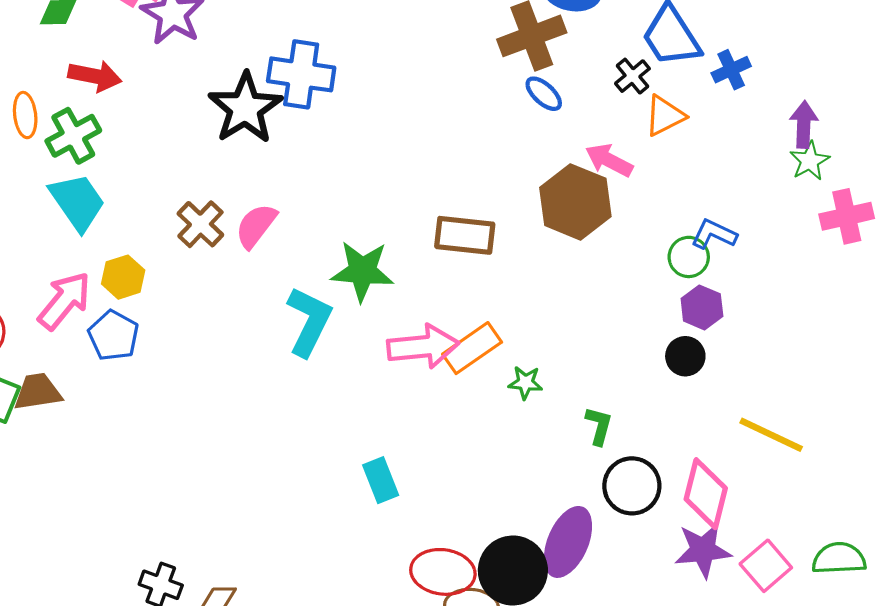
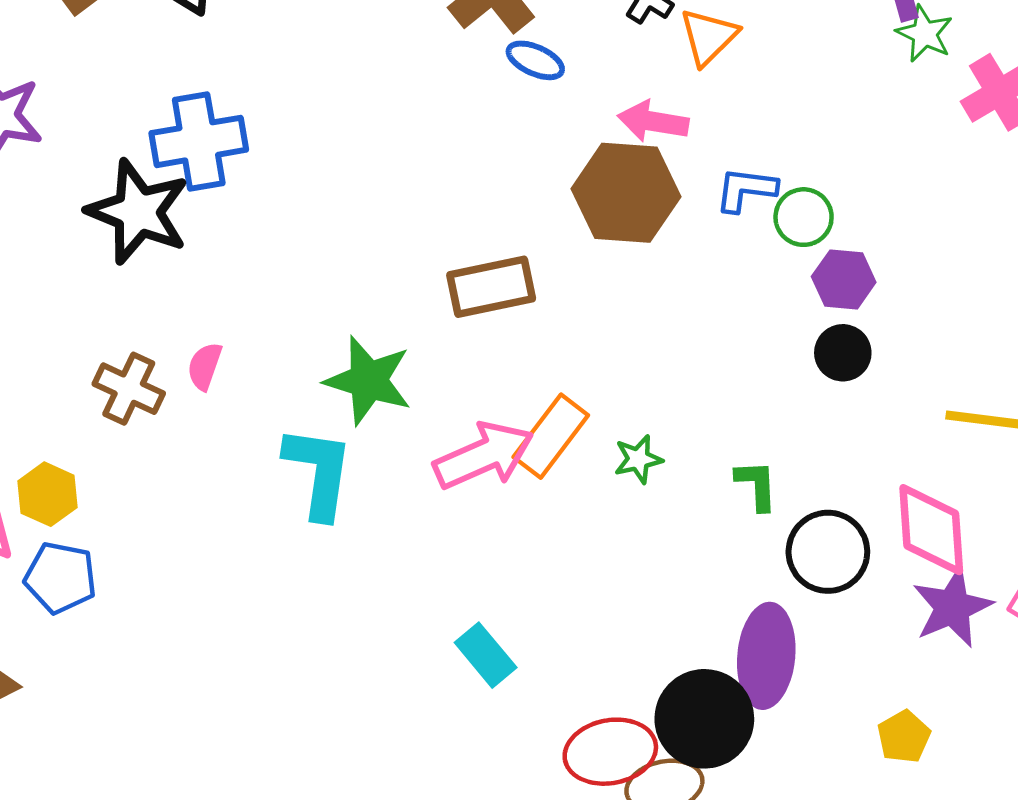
pink semicircle: (256, 226) -> (205, 366), size x0.7
blue L-shape: (714, 234) -> (746, 189), moved
green star: (362, 271) -> (368, 380), turned 30

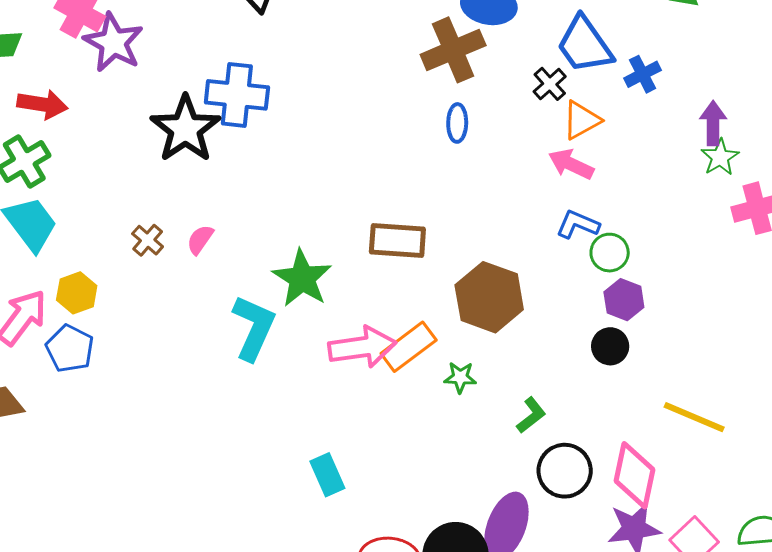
blue ellipse: (535, 60) -> (457, 123), moved, turned 51
pink arrow: (653, 121) -> (571, 164), moved
brown hexagon: (626, 193) -> (489, 297), moved
brown cross: (129, 389) -> (148, 240), size x0.7
green L-shape: (757, 485) -> (531, 415), turned 39

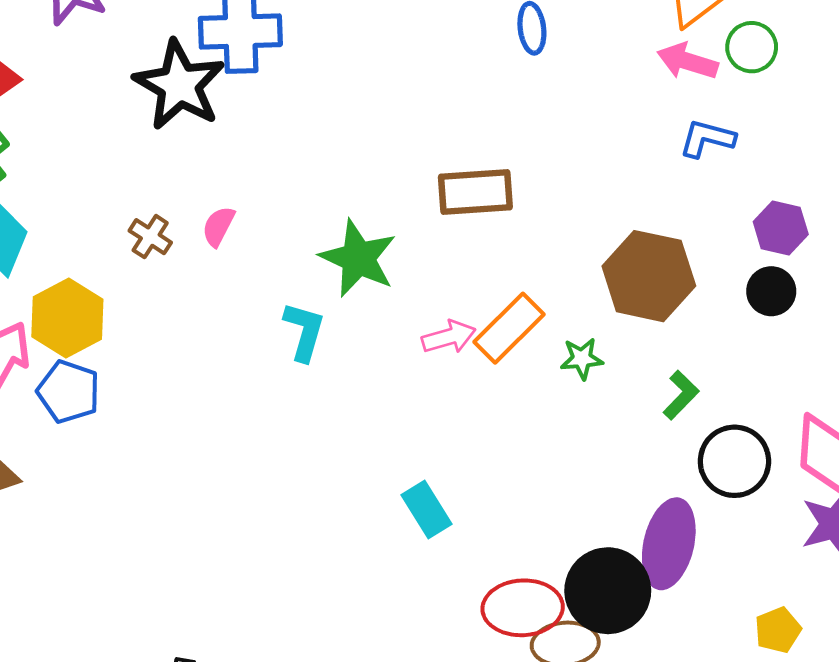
green circle: (610, 253) -> (752, 47), moved
yellow hexagon: (77, 293) -> (67, 318), size x1.4
brown hexagon: (489, 297) -> (649, 276), moved
cyan L-shape: (254, 328) -> (304, 331), size x0.7
pink arrow: (362, 347) -> (449, 337), size x0.6

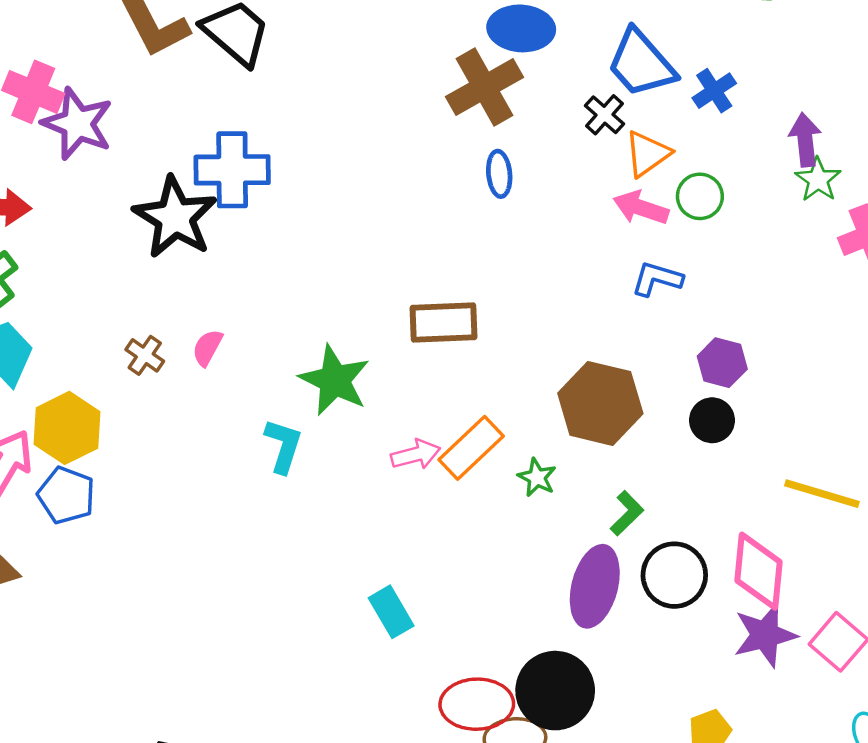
green star: (582, 359) -> (537, 477), turned 30
purple ellipse: (669, 544) -> (595, 586), moved

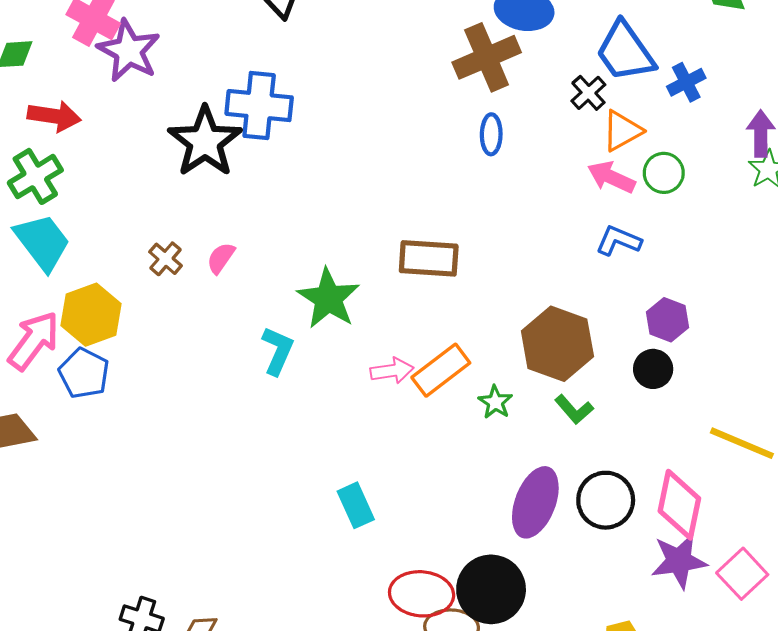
green L-shape: (627, 513) -> (574, 409), moved, turned 87

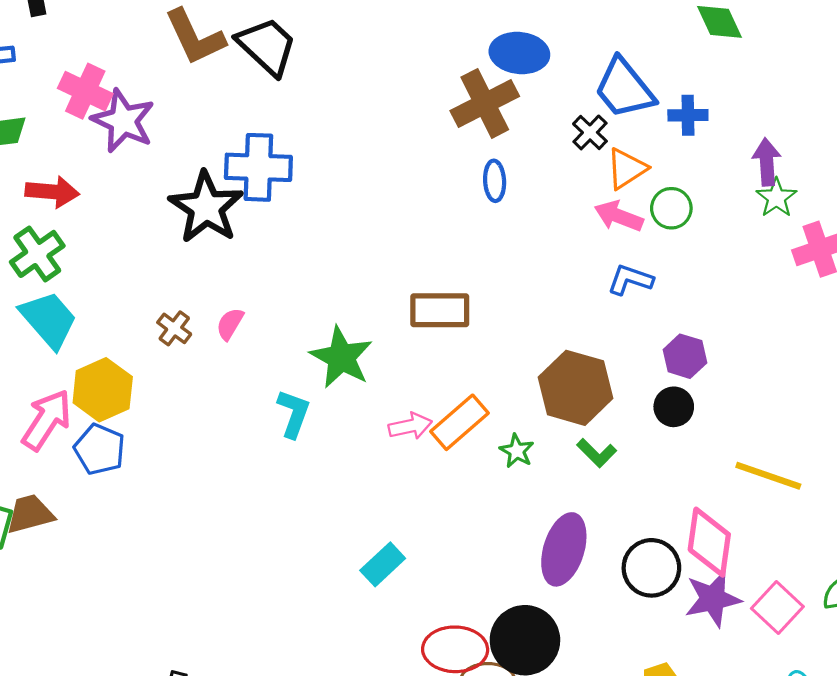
blue cross: (686, 82) -> (688, 115), turned 30
black circle: (606, 500) -> (651, 568), moved
cyan rectangle: (356, 505) -> (383, 564), turned 75

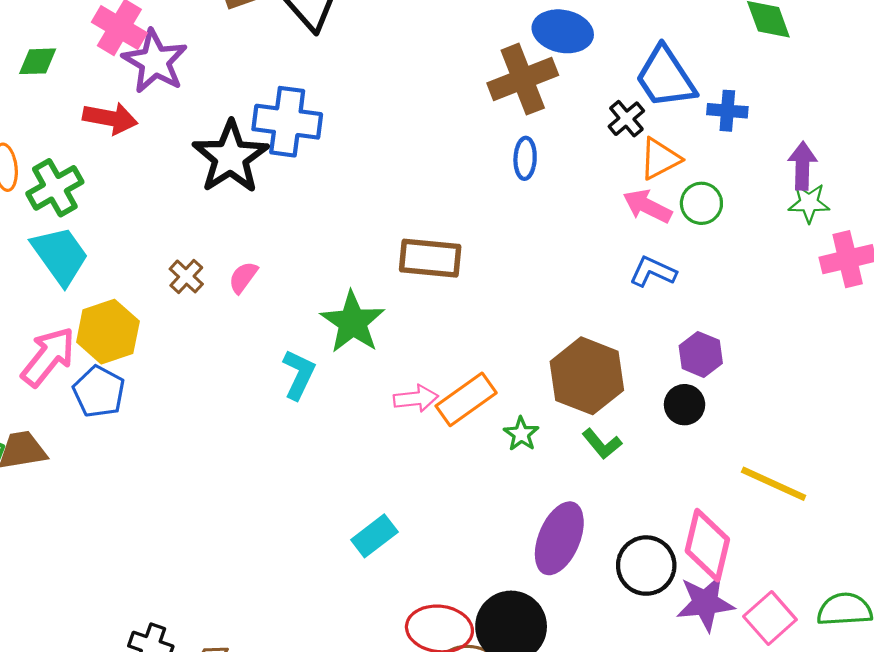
red arrow: (52, 192) -> (110, 118), moved
green star: (776, 198) -> (809, 203), turned 30
brown rectangle: (440, 310) -> (430, 258), moved

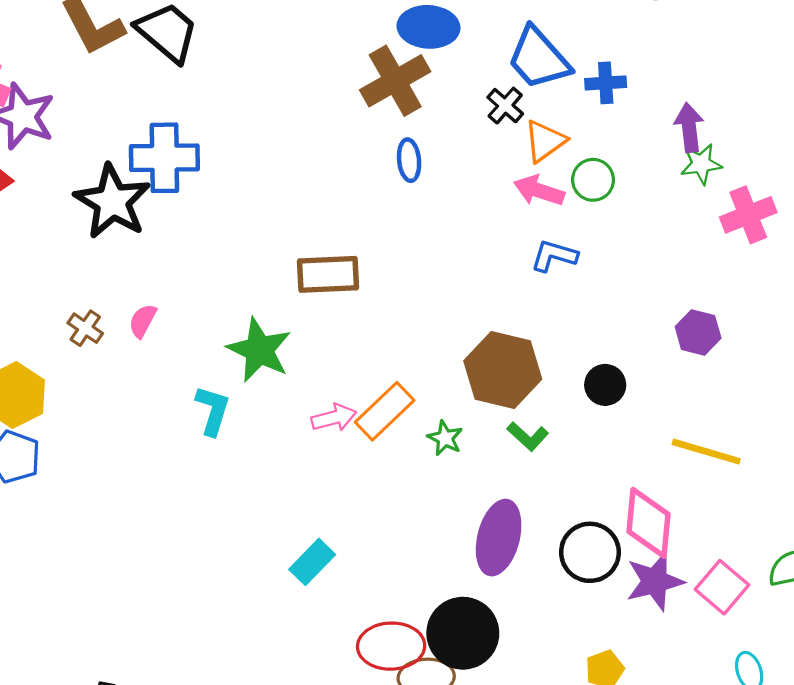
purple hexagon: (701, 354) -> (698, 332), moved

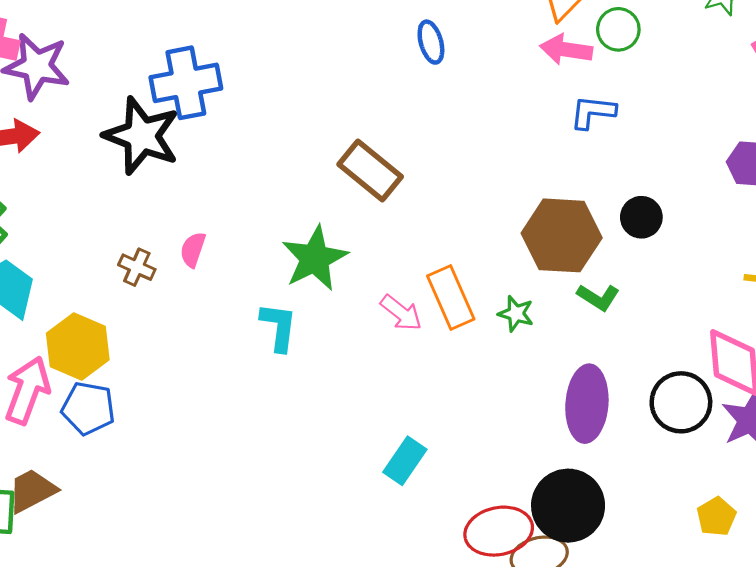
brown rectangle: (328, 274) -> (370, 171), turned 52
green star: (259, 350) -> (315, 258), turned 30
black circle: (605, 385) -> (641, 217), moved
orange rectangle: (385, 411) -> (451, 298), turned -60
pink arrow: (334, 418) -> (401, 313), turned 63

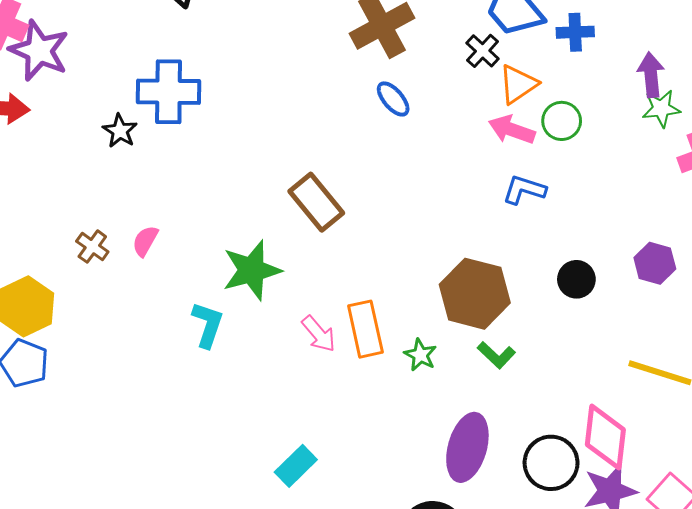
blue ellipse: (431, 42) -> (393, 99), turned -36
black star: (142, 136) -> (120, 131), size x0.5
black circle: (641, 217) -> (576, 279), moved

